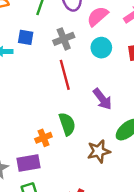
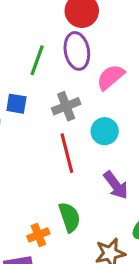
cyan circle: (101, 48) -> (105, 131), moved

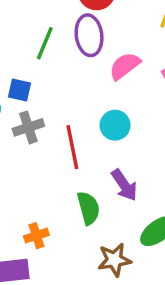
gray cross: (66, 106) -> (28, 127), moved
green semicircle: (69, 217) -> (88, 208), moved

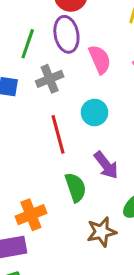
pink semicircle: (125, 66) -> (100, 59), turned 108
gray cross: (28, 127) -> (50, 79), moved
orange cross: (36, 236) -> (31, 215), size x1.4

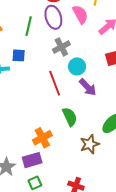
pink semicircle: (100, 59) -> (80, 14), moved
gray cross: (50, 79) -> (61, 47), moved
purple arrow: (106, 165) -> (88, 87), moved

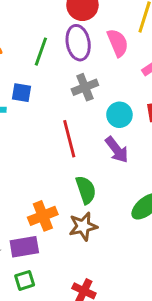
cyan circle: (77, 66) -> (119, 115), moved
brown star: (90, 144) -> (83, 226), moved

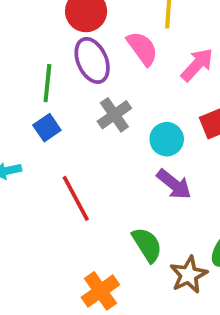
blue square: (21, 93) -> (47, 128), moved, turned -30
red line: (69, 139) -> (76, 198), moved
brown star: (83, 226) -> (189, 275), moved

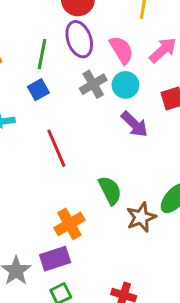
pink semicircle: (142, 48) -> (121, 50), moved
cyan circle: (167, 139) -> (125, 85), moved
purple arrow: (174, 184) -> (134, 124), moved

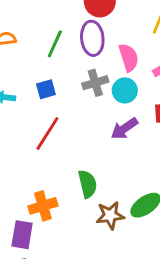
blue square: (38, 90) -> (46, 89), moved
purple arrow: (134, 124) -> (124, 128), turned 88
red line: (56, 148) -> (47, 133), turned 42
purple rectangle: (55, 259) -> (22, 235), turned -76

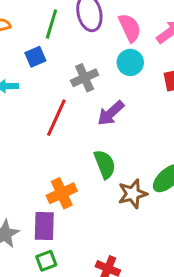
gray cross: (95, 83) -> (85, 78), moved
blue square: (46, 89) -> (35, 57), moved
purple arrow: (124, 128) -> (111, 113), moved

